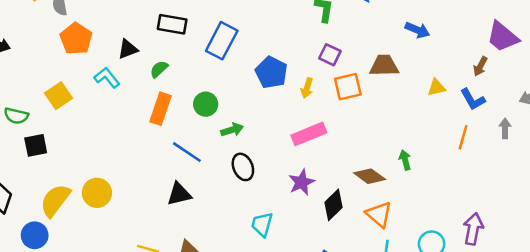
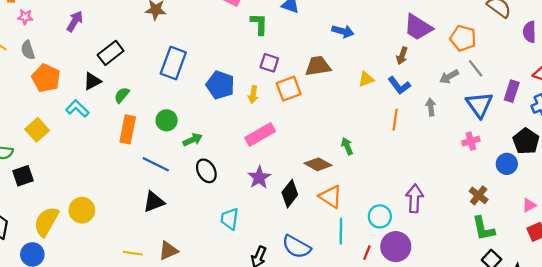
black rectangle: (172, 24) -> (111, 53), moved, turned -40

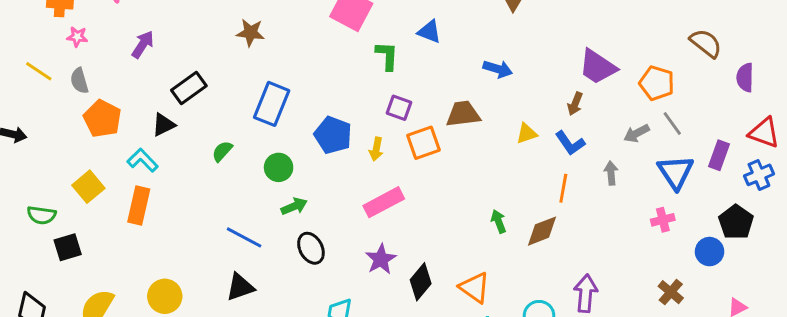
green semicircle: (122, 95) -> (222, 151), moved
green circle: (167, 120) -> (279, 167), moved
orange rectangle: (128, 129) -> (139, 206), moved
brown diamond: (318, 164) -> (542, 231), moved, turned -52
yellow circle: (82, 210) -> (165, 296), moved

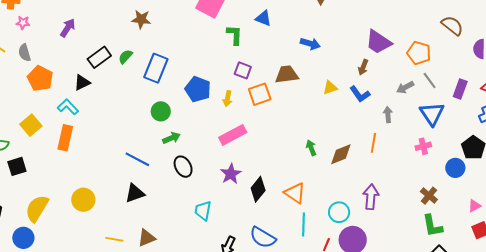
green semicircle: (222, 151) -> (125, 57), moved
purple rectangle: (719, 155) -> (460, 89), moved
orange line: (563, 188) -> (373, 143), moved

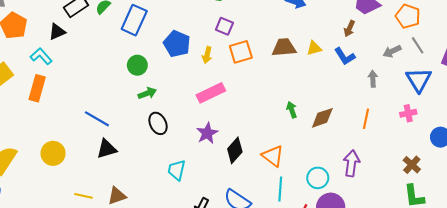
brown trapezoid: (287, 75) -> (284, 48), moved
orange line: (373, 143) -> (366, 119), moved
blue line: (137, 159) -> (97, 119), moved

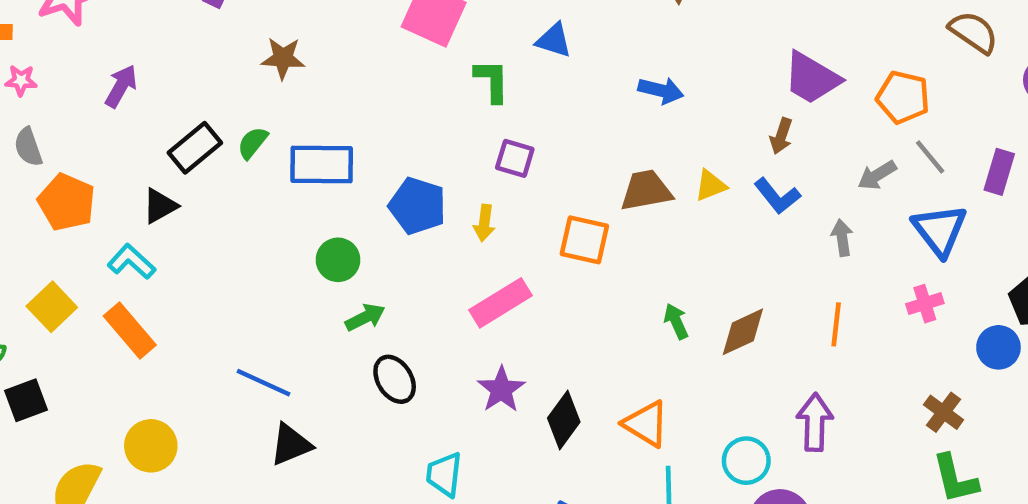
blue rectangle: (134, 20) -> (322, 164), turned 72
orange square: (241, 52) -> (584, 240), moved, turned 35
orange rectangle: (37, 88) -> (130, 330), turned -50
yellow circle: (53, 153) -> (151, 446), moved

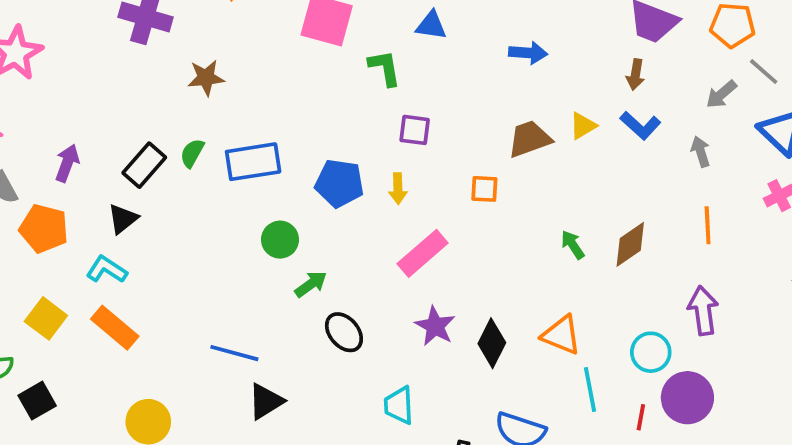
purple arrow: (121, 86) -> (67, 163), moved
orange square: (584, 240) -> (484, 189), size x0.7

